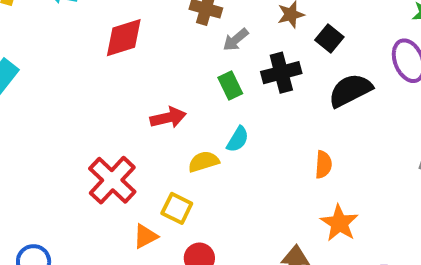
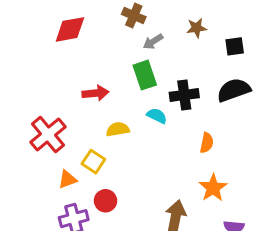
black square: (329, 38) -> (235, 46), moved, turned 36
black cross: (281, 73) -> (184, 95), moved
green rectangle: (230, 86) -> (145, 75), size x1.4
cyan semicircle: (238, 139) -> (157, 116), moved, turned -102

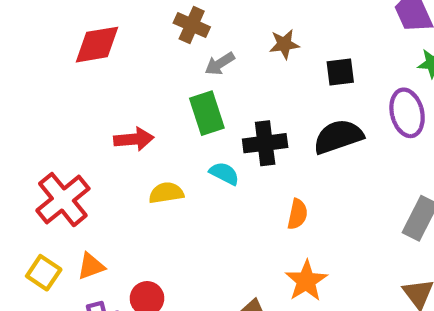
yellow square: (93, 162) -> (44, 273), moved

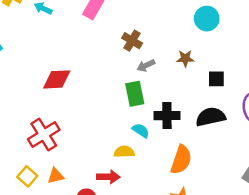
red diamond: (97, 45) -> (57, 79), moved
red arrow: (134, 139) -> (108, 177), moved
yellow semicircle: (166, 193) -> (124, 152), moved
orange semicircle: (297, 214) -> (181, 160), size x1.6

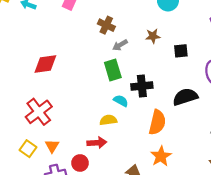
black semicircle: (211, 117) -> (185, 97), moved
orange triangle: (56, 176) -> (52, 146), turned -40

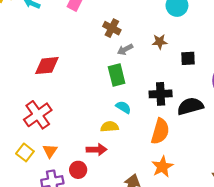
black cross: (142, 86) -> (161, 94), moved

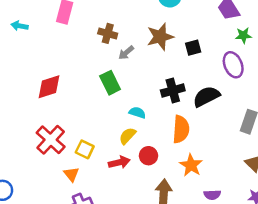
brown star: (160, 42) -> (160, 37), size x1.6
green rectangle: (117, 75) -> (110, 83), moved
yellow semicircle: (110, 127) -> (127, 136), turned -30
yellow square: (25, 152) -> (85, 149), moved
red circle: (78, 170) -> (148, 156), moved

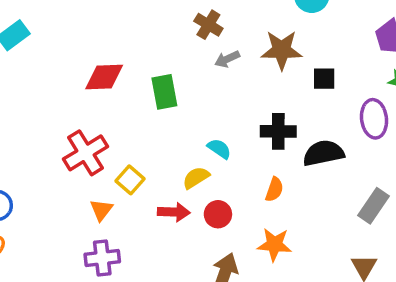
green rectangle: (110, 83) -> (164, 92), moved
orange semicircle: (181, 129) -> (274, 189), size x0.6
orange star: (191, 165) -> (274, 245), turned 30

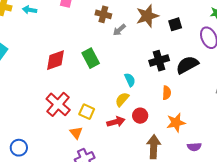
cyan semicircle: (219, 149) -> (130, 80), turned 48

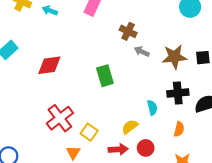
brown star: (147, 16) -> (174, 57), moved
gray arrow: (119, 30) -> (142, 51), turned 56
red diamond: (55, 60) -> (49, 65), moved
cyan semicircle: (130, 80) -> (152, 108), moved

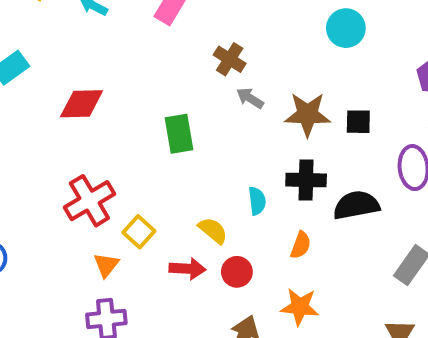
yellow semicircle: (130, 127) -> (213, 230), turned 70

